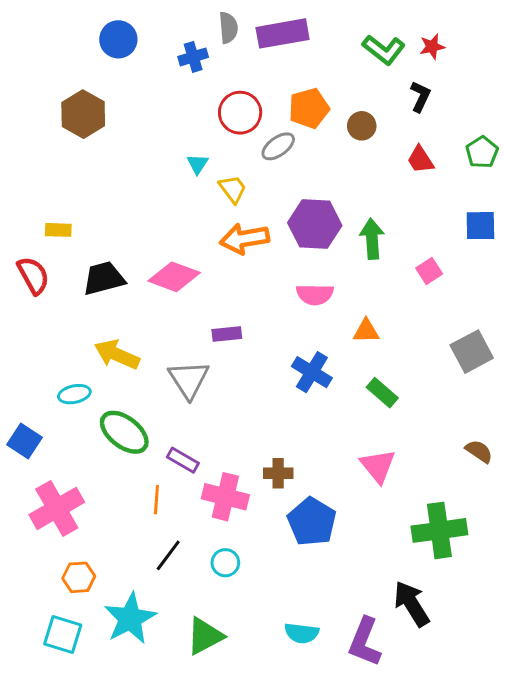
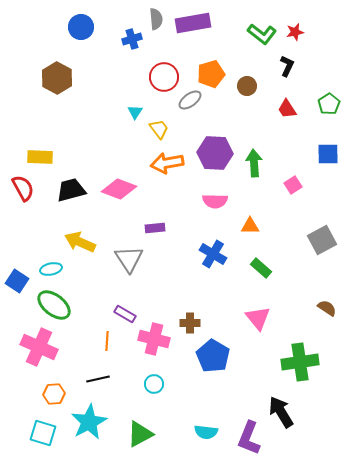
yellow rectangle: (58, 230) -> (40, 157), size x1.4
green ellipse: (124, 432) -> (54, 305), moved
blue square: (25, 441) -> (17, 281), moved
pink cross: (57, 508) -> (39, 347), turned -36
black line: (168, 555) -> (98, 379), moved, turned 40

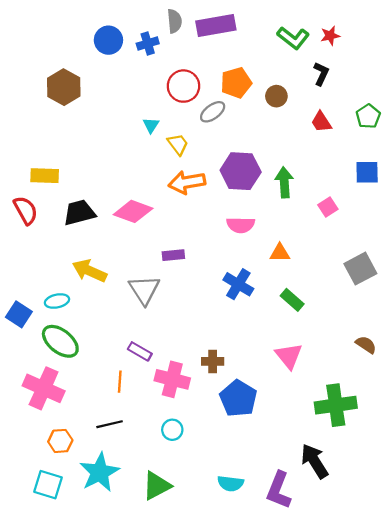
blue circle: (81, 27) -> (108, 40), moved

